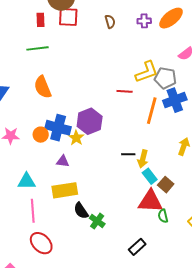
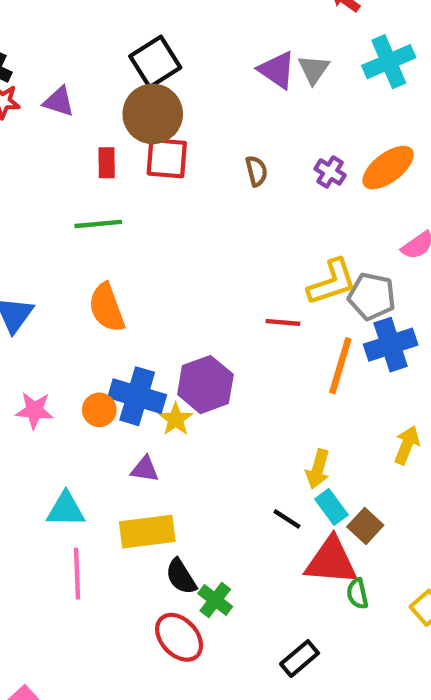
purple cross: (144, 21) -> (330, 172), turned 32
black line: (128, 154) -> (287, 519), moved, turned 32
red ellipse: (41, 243) -> (179, 637), moved

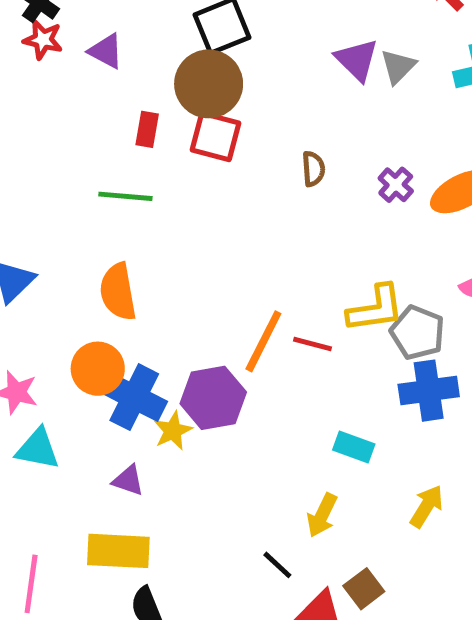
orange line: (340, 366) -> (263, 341), moved
orange circle: (99, 410) -> (98, 369), moved, size x1.4
cyan rectangle: (331, 507) -> (354, 447), moved, turned -44
cyan triangle: (66, 510) -> (38, 449), moved

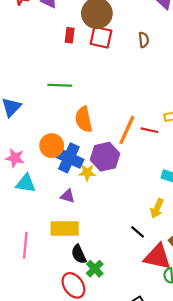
brown semicircle: (313, 169) -> (144, 40), moved
green line: (125, 196) -> (60, 85), moved
orange semicircle: (118, 292) -> (84, 119), moved
yellow star: (173, 431) -> (87, 173), turned 30

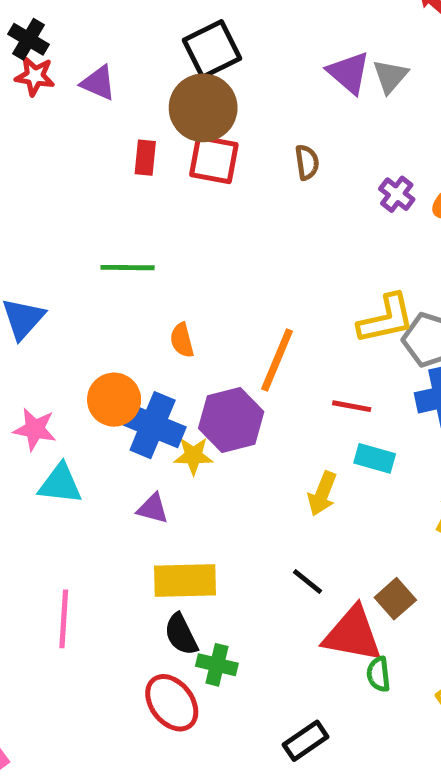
orange semicircle: (84, 119) -> (182, 340), size x0.6
red line: (149, 130) -> (352, 406), moved
yellow arrow: (157, 208) -> (322, 494), moved
yellow rectangle: (65, 229) -> (185, 581), moved
green cross: (95, 269) -> (217, 665), turned -30

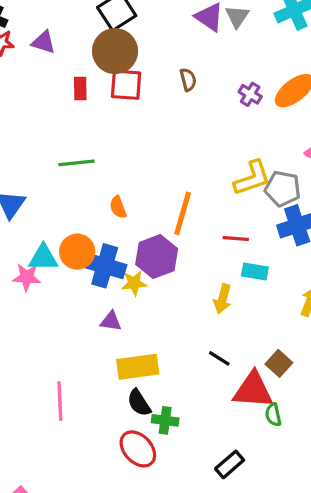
cyan triangle: (60, 484) -> (43, 258), moved

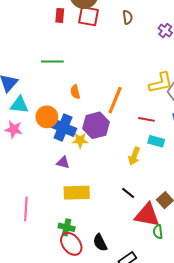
cyan triangle: (43, 258) -> (19, 105), moved
black semicircle: (139, 403) -> (100, 243), moved
green cross: (165, 420) -> (67, 227), moved

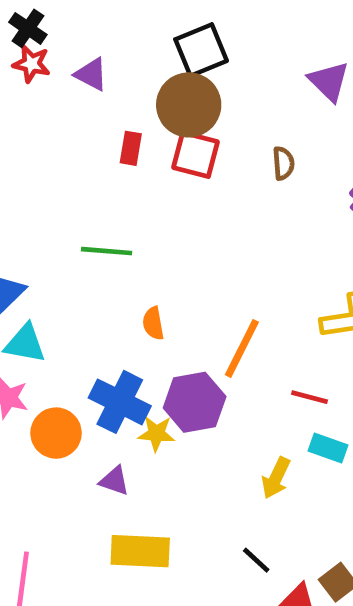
orange circle: (47, 117) -> (56, 433), moved

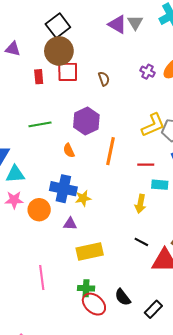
brown semicircle: (283, 163) -> (104, 79), moved
purple hexagon: (195, 402) -> (86, 121), moved

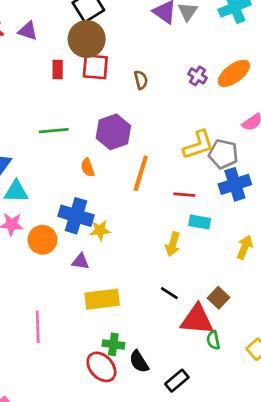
green cross: (86, 288) -> (113, 344), moved

